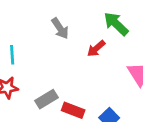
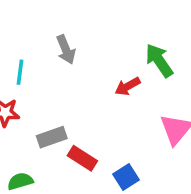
gray arrow: (60, 28) -> (66, 49), moved

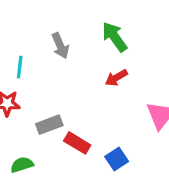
green arrow: (159, 60) -> (115, 37), moved

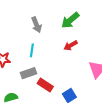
green arrow: (115, 37) -> (70, 20), turned -96
cyan line: (20, 67) -> (32, 50), moved

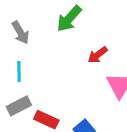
red arrow: (71, 45) -> (98, 55), moved

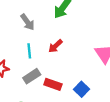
red arrow: (98, 55) -> (55, 46), moved

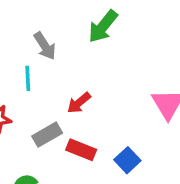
red arrow: (55, 46) -> (79, 103), moved
cyan line: (29, 51) -> (28, 78), moved

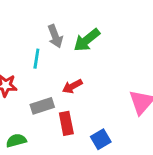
green arrow: (103, 26) -> (87, 40), moved
red rectangle: (81, 150) -> (66, 123), turned 45

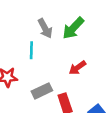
red arrow: (72, 86) -> (77, 68), moved

